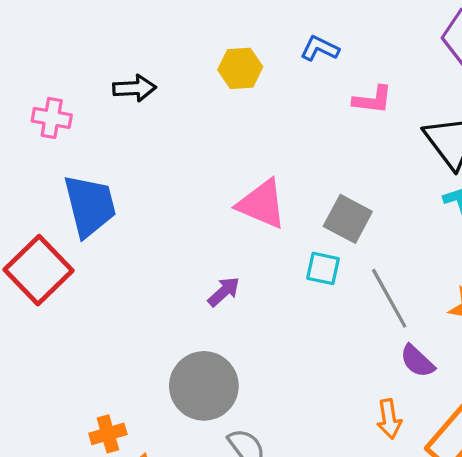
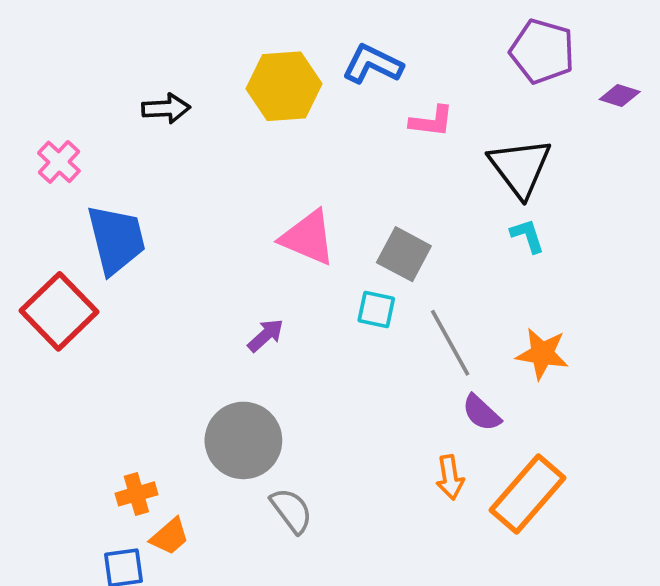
blue L-shape: (320, 48) -> (373, 64), size x1.4
yellow hexagon: (240, 68) -> (284, 86), size x1.5
pink cross: (52, 118) -> (59, 162), moved, turned 33

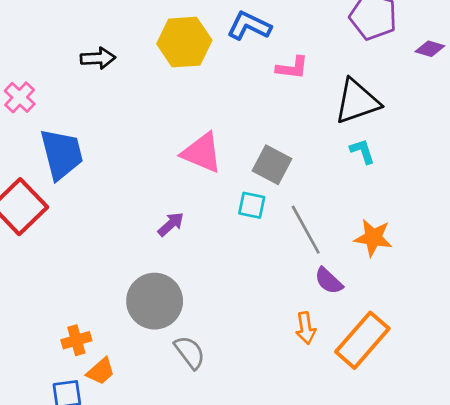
black triangle: (520, 167) -> (357, 101), turned 48

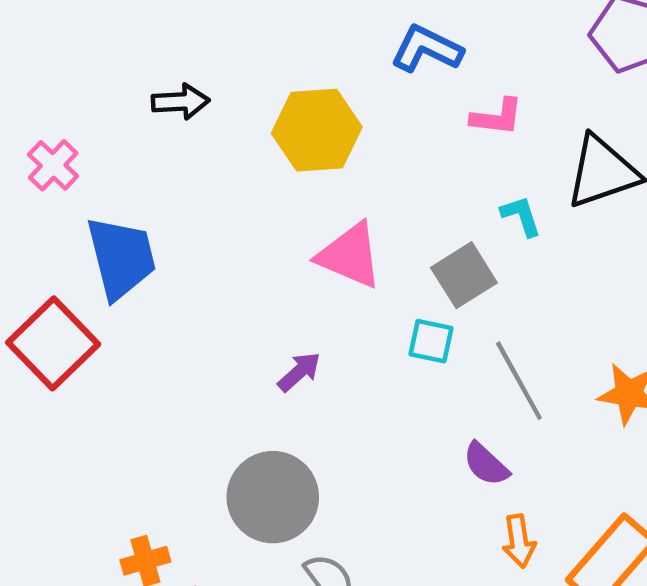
yellow hexagon: (184, 42) -> (317, 130), moved
cyan L-shape: (362, 151) -> (521, 216), moved
gray square: (272, 165) -> (464, 275), turned 30
purple semicircle: (329, 281) -> (486, 464), moved

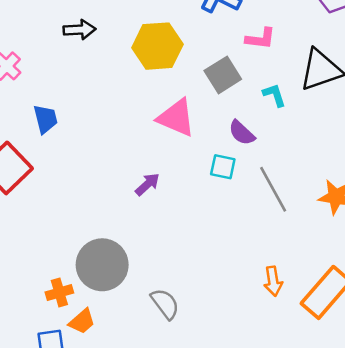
blue trapezoid: (121, 258) -> (46, 119), size x0.6
gray square: (464, 275) -> (223, 75), moved
purple semicircle: (486, 464) -> (242, 133), moved
gray circle: (273, 497) -> (102, 265), moved

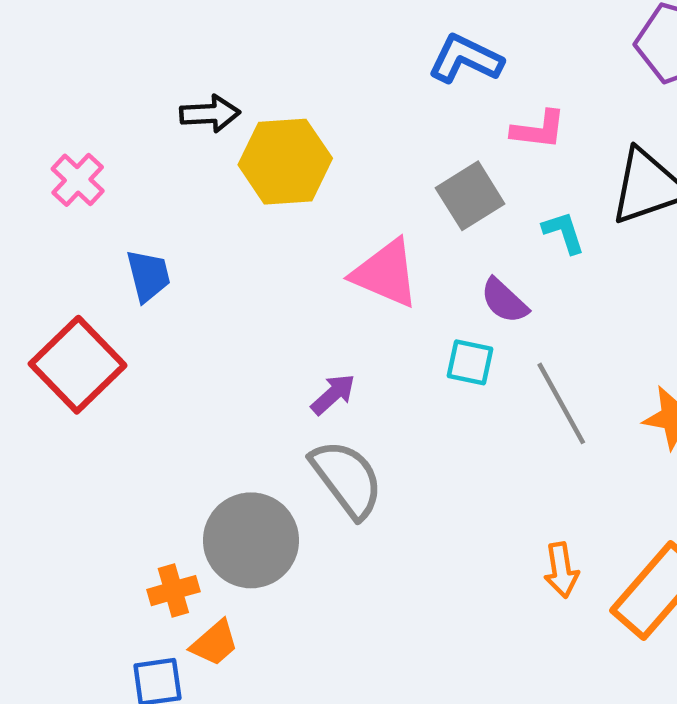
yellow hexagon: (157, 46) -> (285, 162), moved
gray semicircle: (165, 304) -> (347, 479), moved, size x1.4

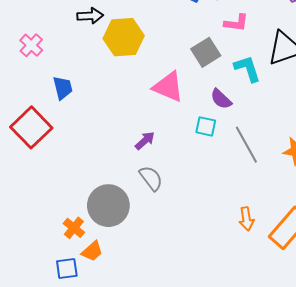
cyan L-shape: (564, 232) -> (247, 69), size x1.4
gray semicircle: (347, 479) -> (151, 178), size x0.7
orange cross: (173, 591) -> (74, 228), turned -35

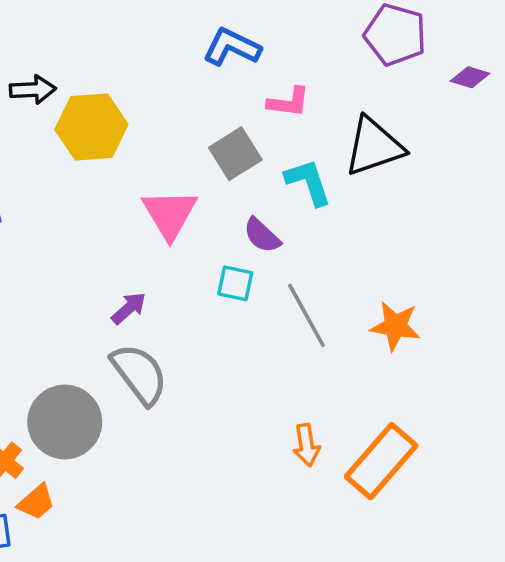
pink triangle: (168, 87) -> (170, 214), turned 36
gray semicircle: (151, 178) -> (139, 374), size x1.4

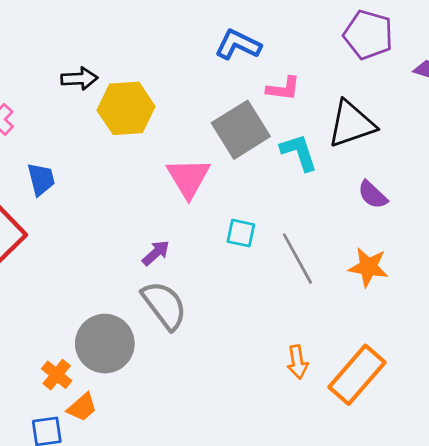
gray square: (235, 154) -> (241, 130), size x1.4
purple semicircle: (262, 235) -> (373, 195), moved

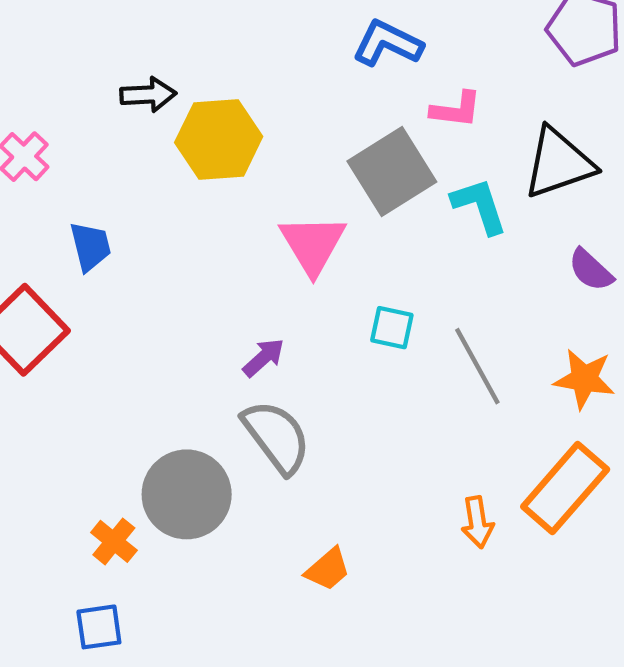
orange rectangle: (357, 375) -> (565, 488), moved
orange trapezoid: (82, 407) -> (328, 569), moved

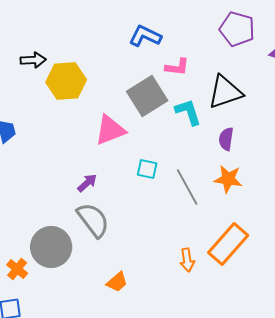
pink triangle: (313, 244) -> (110, 130), turned 40
purple semicircle: (591, 270) -> (226, 139), moved, turned 55
orange star: (584, 379) -> (228, 179), moved

